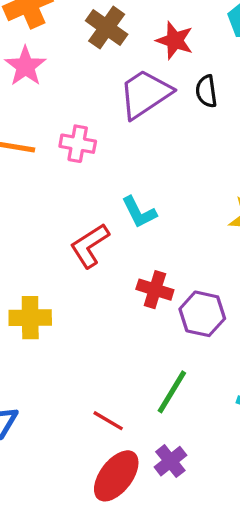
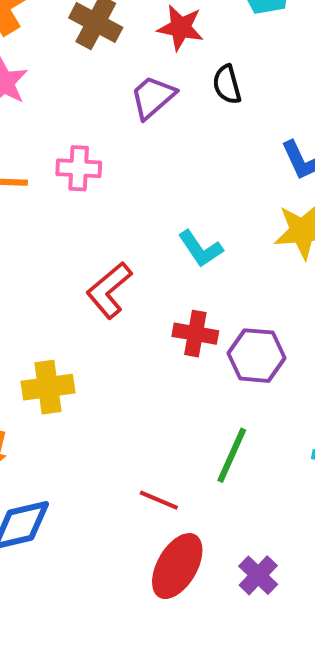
purple trapezoid: (145, 94) -> (153, 97), size x0.7
cyan L-shape: (139, 212) -> (200, 249), moved
purple cross: (170, 461) -> (258, 575), moved

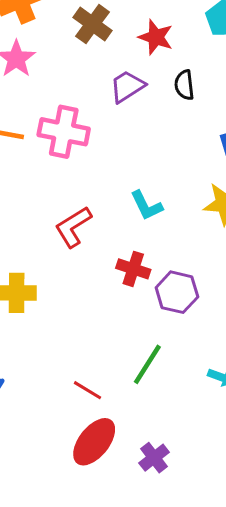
pink cross: (79, 168) -> (64, 132), size x1.5

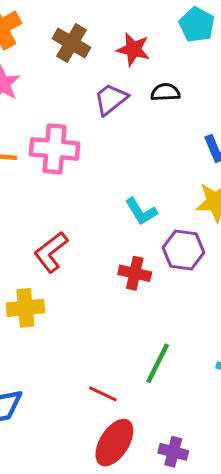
black semicircle: (184, 85) -> (165, 92), turned 100
red L-shape: (73, 227) -> (51, 252), moved
purple hexagon: (177, 292) -> (183, 250), moved
purple cross: (154, 458) -> (173, 452), turned -32

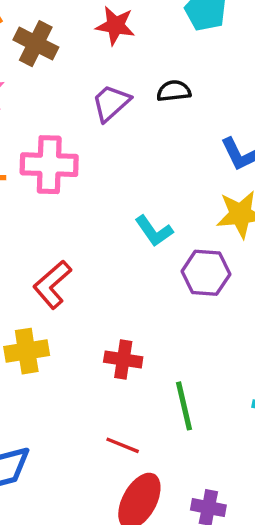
brown cross: (71, 43) -> (36, 44), moved
red star: (133, 49) -> (115, 26), moved
red cross: (135, 273) -> (123, 360), moved
green line: (158, 363) -> (184, 406), turned -36

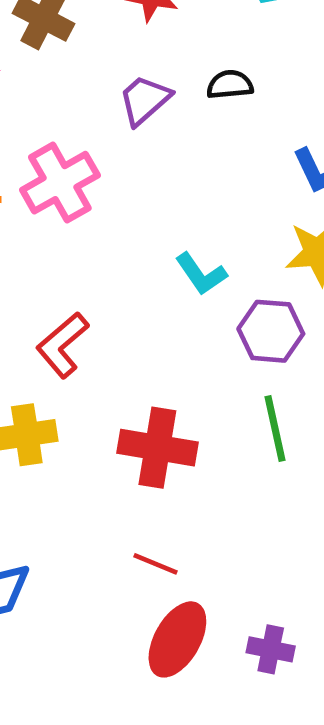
pink cross: (49, 165) -> (60, 183), turned -32
red cross: (123, 360) -> (157, 448), size x1.5
green line: (184, 406) -> (275, 429), moved

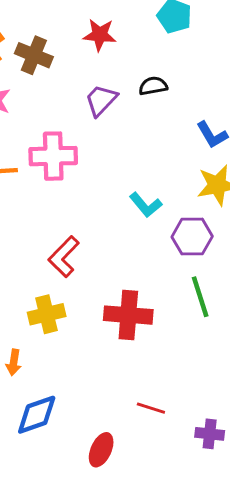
pink cross: (60, 183) -> (53, 156), turned 33
red line: (156, 564) -> (151, 408), moved
red ellipse: (177, 639) -> (101, 450), moved, size x0.7

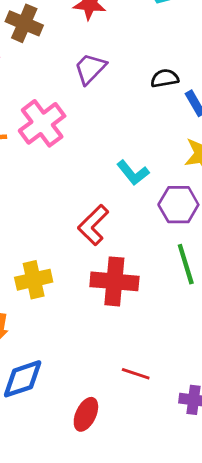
black semicircle: (153, 86) -> (165, 78), moved
pink cross: (53, 156) -> (42, 123), turned -36
red L-shape: (64, 257) -> (93, 225), moved

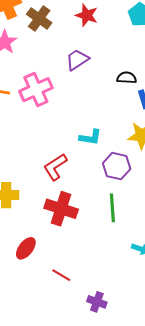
cyan L-shape: (133, 173) -> (90, 137), turned -55
red ellipse: (86, 414) -> (26, 248), moved

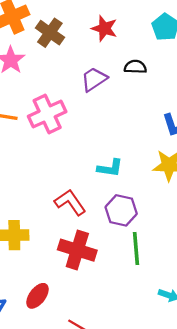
black semicircle: (127, 78) -> (135, 67), moved
purple hexagon: (117, 166) -> (121, 210), moved
red L-shape: (55, 167) -> (70, 202), turned 88

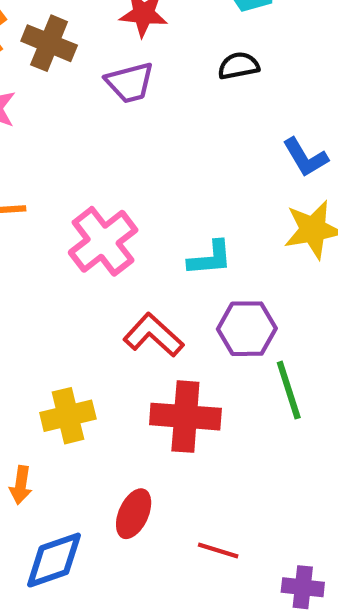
black semicircle: (135, 67) -> (239, 66), moved
purple trapezoid: (94, 79) -> (130, 83), moved, turned -148
pink cross: (47, 114) -> (103, 241), moved

